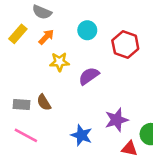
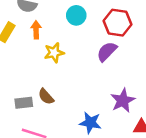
orange arrow: (46, 37) -> (36, 30), turned -35
purple semicircle: (89, 76) -> (107, 52), moved

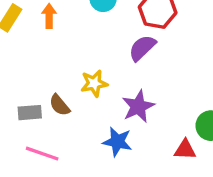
yellow star: (54, 53) -> (94, 83), moved
purple star: (123, 100) -> (138, 106), moved

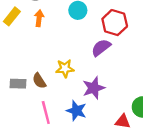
pink line: (42, 154) -> (46, 113), moved, turned 50

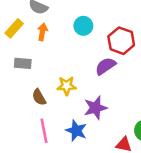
gray rectangle: (18, 84) -> (23, 63), moved

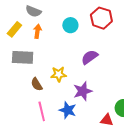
red hexagon: (121, 41) -> (101, 18), moved
gray rectangle: (23, 63) -> (23, 57), size x1.5

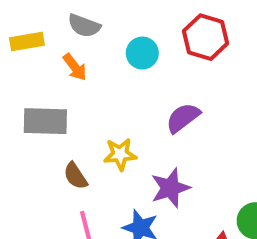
gray semicircle: (33, 11) -> (84, 26), moved
yellow rectangle: (14, 29) -> (27, 41), moved, turned 42
orange arrow: (37, 31) -> (75, 67), turned 136

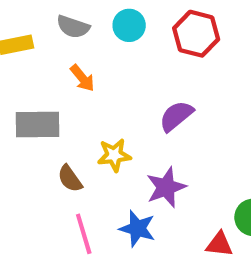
cyan circle: (142, 53) -> (129, 25), moved
orange arrow: (75, 67) -> (82, 78), moved

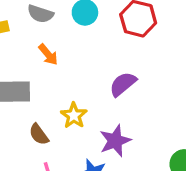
yellow star: (114, 155) -> (74, 115), turned -30

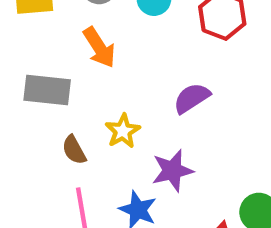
orange arrow: (48, 55) -> (99, 47), size x1.4

